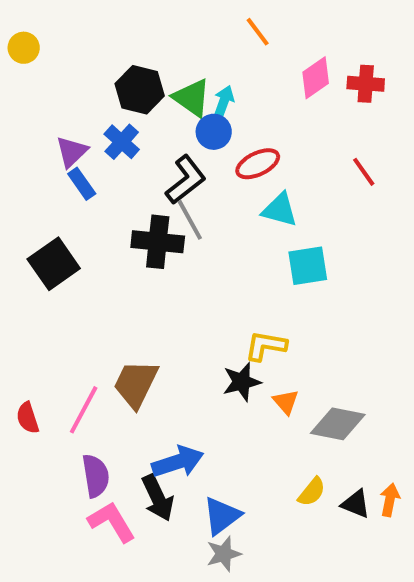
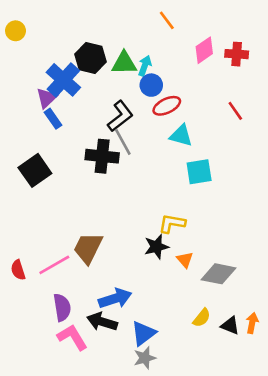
green triangle: (192, 98) -> (124, 63), turned -36
blue circle: (214, 132) -> (151, 85), moved
blue cross: (122, 142) -> (63, 80), moved, size x1.5
pink line: (84, 410) -> (54, 265), turned 32
black arrow: (158, 498) -> (102, 322), turned 132

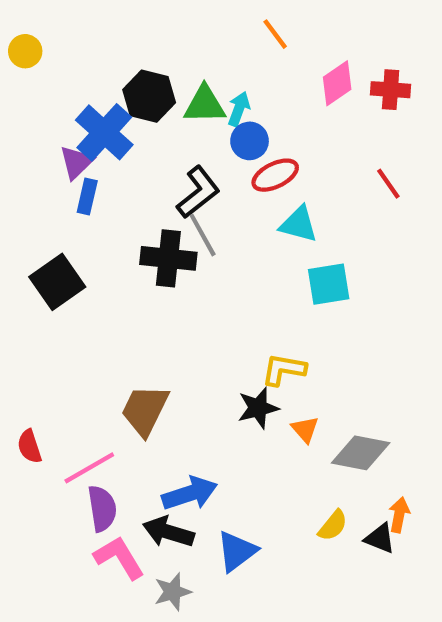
blue rectangle: (53, 119) -> (87, 196), turned 48
pink line: (54, 265) -> (89, 468), moved
orange arrow: (252, 323) -> (399, 515), moved
gray star: (145, 358) -> (173, 592), moved

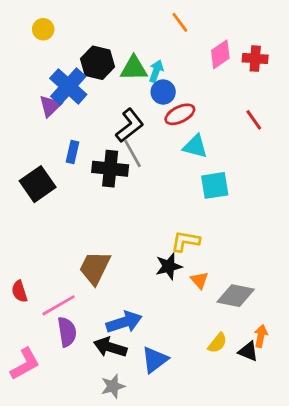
yellow circle: (25, 51) -> (43, 29), moved
blue rectangle: (87, 196) -> (72, 152), moved
pink L-shape: (119, 558) -> (25, 364), moved, turned 92

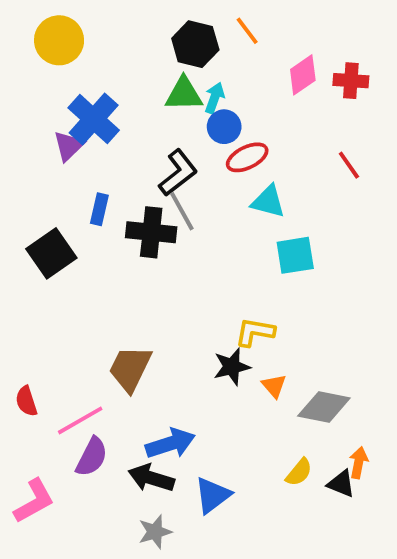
yellow circle: (43, 29) -> (59, 40), size x1.6
black hexagon: (98, 63) -> (195, 44), moved
purple semicircle: (67, 332) -> (92, 457), turned 36

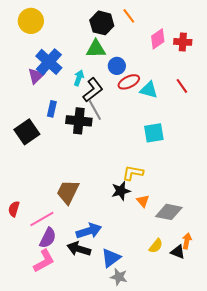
cyan arrow: (215, 98) -> (79, 78), moved
cyan triangle: (268, 202) -> (149, 90), moved
red semicircle: (26, 401) -> (14, 209), turned 35
pink L-shape: (34, 501) -> (44, 261), moved
gray star: (155, 532) -> (119, 277), moved, turned 30

